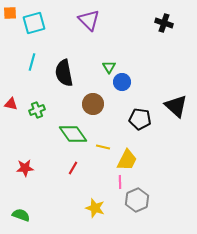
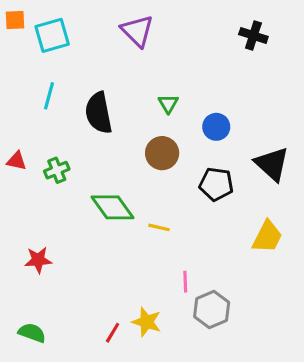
blue circle: (122, 82) -> (216, 127), moved
brown circle: (93, 104) -> (162, 153), moved
yellow trapezoid: (127, 160) -> (267, 237), moved
red line: (73, 168) -> (113, 333), moved

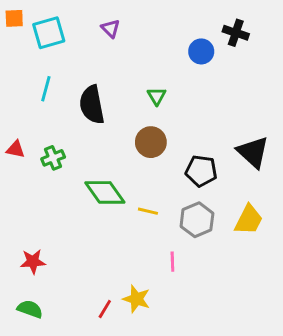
purple triangle: (137, 31) -> (111, 28), moved, size x0.6
blue circle: (216, 127) -> (201, 51), moved
red star: (38, 260) -> (33, 262), moved
gray hexagon: (212, 309) -> (197, 220), moved

